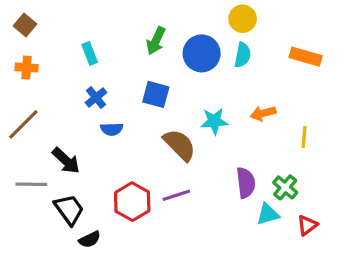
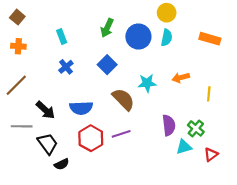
blue square: (156, 94) -> (107, 65), turned 30
blue semicircle: (112, 129) -> (81, 108), moved, size x1.5

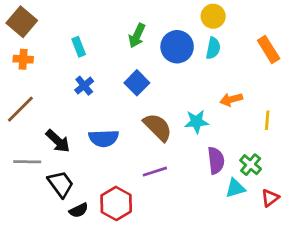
brown square: (17, 17) -> (22, 22), size x1.5
orange rectangle: (210, 39) -> (269, 50), turned 42
cyan star: (147, 83) -> (196, 122), moved
red hexagon: (91, 138) -> (116, 203), moved

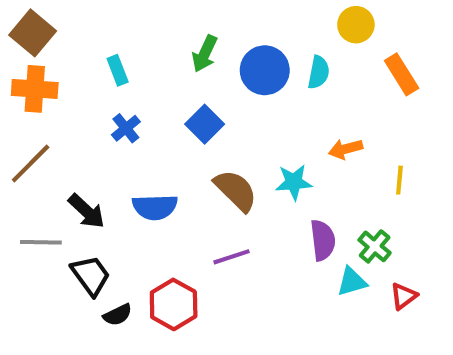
yellow circle: (213, 16) -> (356, 25), moved
orange cross: (23, 59) -> (35, 89), size x1.5

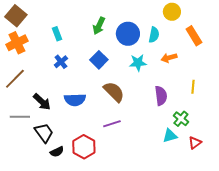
orange cross: (35, 89) -> (17, 43), turned -30
orange arrow: (346, 149) -> (169, 58), moved
cyan star: (294, 182) -> (138, 63), moved
purple semicircle: (323, 240) -> (161, 96), moved

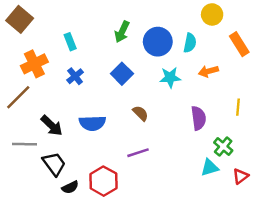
orange cross: (17, 43) -> (34, 64), moved
brown semicircle: (114, 92) -> (140, 113), size x0.6

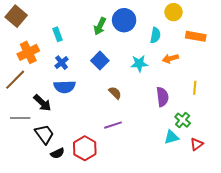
blue circle: (158, 42) -> (124, 20), moved
orange rectangle: (239, 44) -> (196, 36), turned -48
blue semicircle: (92, 123) -> (65, 87), moved

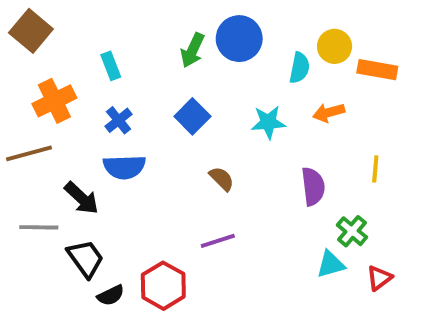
yellow circle: (173, 12) -> (335, 46), moved
brown line: (15, 80) -> (29, 153), turned 30

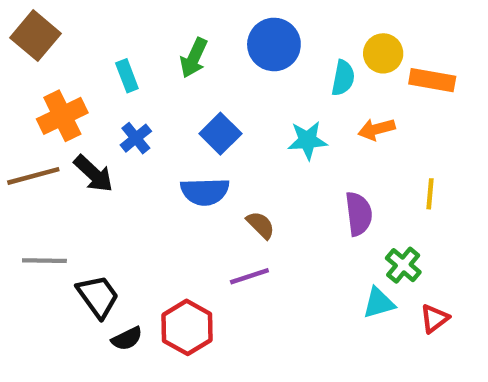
green arrow: (192, 50) -> (194, 58), moved
blue semicircle: (124, 167) -> (205, 192), moved
brown semicircle: (222, 179) -> (261, 225), moved
black arrow: (82, 198) -> (93, 174), moved

